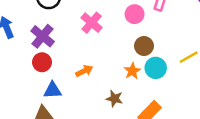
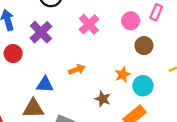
brown circle: (144, 46) -> (144, 46), moved
red circle: (42, 62) -> (13, 54), moved
cyan circle: (156, 68) -> (143, 86), moved

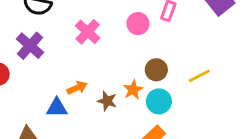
brown circle: (144, 46) -> (156, 70), moved
blue triangle: (45, 85) -> (57, 108), moved
brown star: (103, 99) -> (107, 101), moved

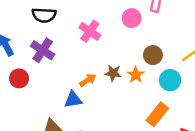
brown star: (107, 101) -> (113, 73), moved
cyan circle: (159, 101) -> (170, 80), moved

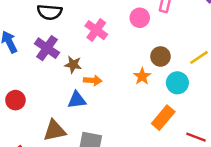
brown star: (113, 73) -> (73, 65), moved
red circle: (19, 78) -> (15, 100), moved
orange arrow: (88, 80) -> (93, 80), turned 35

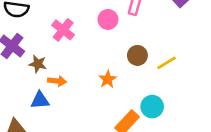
brown circle: (160, 56) -> (137, 55), moved
cyan circle: (177, 83) -> (152, 107), moved

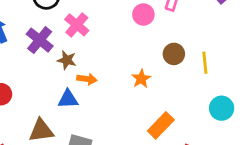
pink cross: (63, 30) -> (77, 25), moved
yellow line: (166, 63) -> (205, 63), turned -66
cyan circle: (152, 107) -> (222, 108), moved

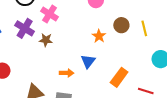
orange arrow: (87, 79) -> (67, 73), moved
orange star: (141, 79) -> (99, 36), moved
blue triangle: (68, 99) -> (88, 61), moved, turned -42

